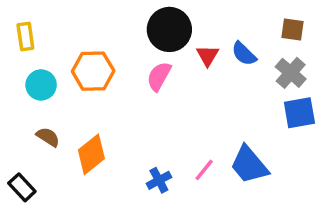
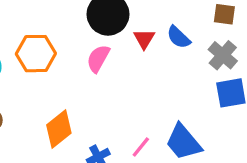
orange diamond: (91, 154) -> (59, 129), moved

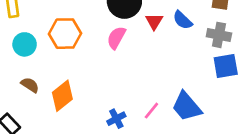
gray cross: (223, 55) -> (219, 35), turned -30
orange diamond: (59, 129) -> (62, 96), moved

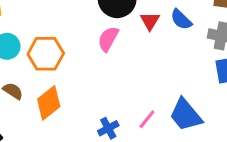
orange hexagon: (65, 34) -> (46, 54), moved

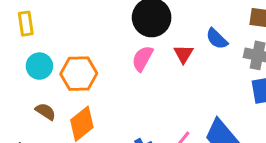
red triangle: (150, 21) -> (183, 54), moved

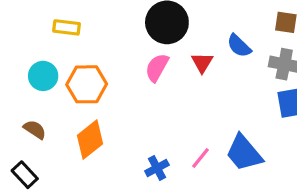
yellow rectangle: (26, 24) -> (67, 27), moved, turned -75
brown semicircle: (45, 112) -> (35, 130), moved

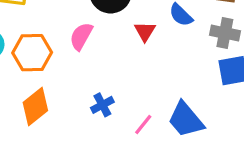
pink semicircle: (157, 68) -> (81, 36), moved
blue cross: (157, 168) -> (102, 105), moved

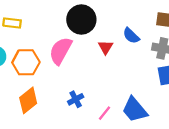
pink semicircle: (81, 36) -> (61, 51), size x1.4

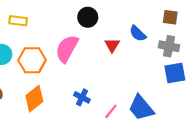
black circle: (81, 19) -> (88, 17), size x0.7
blue cross: (76, 99) -> (82, 97), turned -35

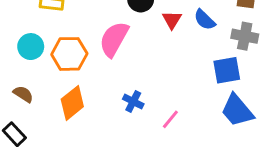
red triangle: (112, 45) -> (172, 20), moved
blue square: (175, 73) -> (227, 70), moved
blue trapezoid: (141, 108) -> (237, 110), moved

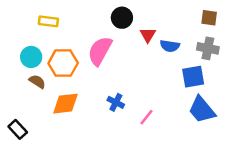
blue semicircle: (205, 20) -> (170, 46), moved, turned -36
brown semicircle: (23, 94) -> (37, 82), moved
orange diamond: (72, 103) -> (66, 104), turned 32

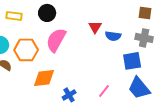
black circle: (122, 18) -> (47, 13), moved
blue cross: (116, 102) -> (69, 95), moved, turned 32
orange diamond: (66, 104) -> (44, 78), moved
pink line: (147, 117) -> (104, 91), moved

